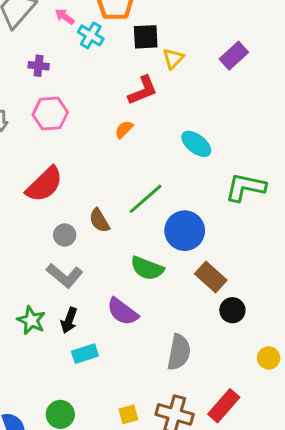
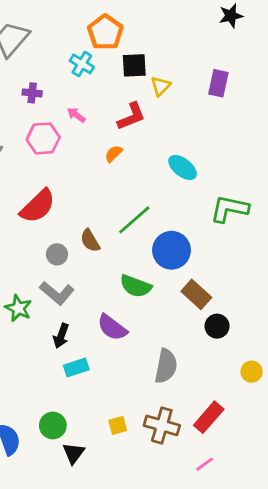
pink arrow: (65, 17) -> (76, 115), moved
purple rectangle: (234, 56) -> (218, 83), turned -36
green star: (31, 320) -> (18, 308), moved

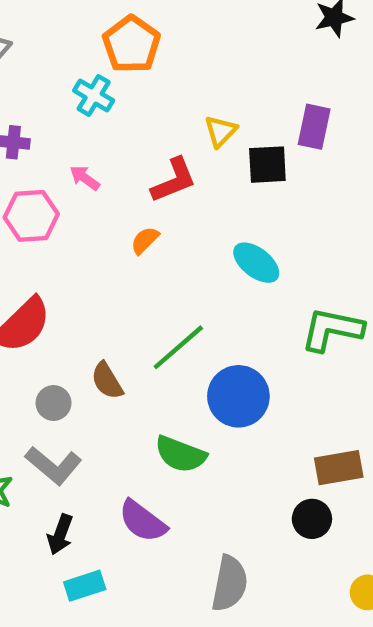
black square: (134, 65) -> (267, 165), moved
brown rectangle: (196, 294) -> (339, 468), moved, turned -52

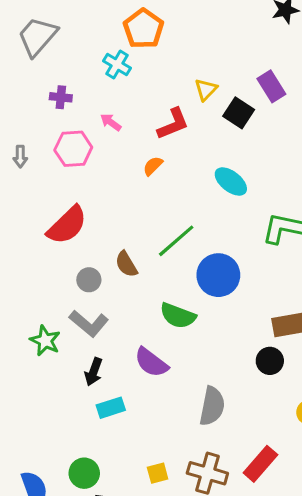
purple rectangle: (314, 127) -> (271, 86), turned -44
black square: (267, 165) -> (239, 113), turned 36

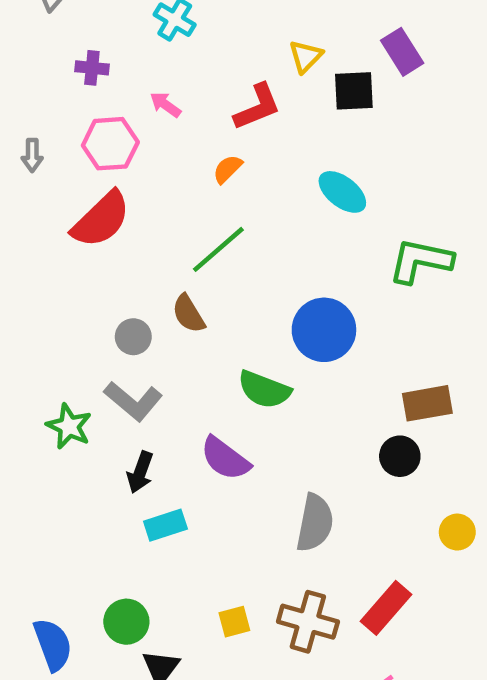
black square: (239, 113) -> (354, 91), turned -36
red semicircle: (67, 225) -> (101, 220), moved
green line: (176, 241) -> (218, 249), moved

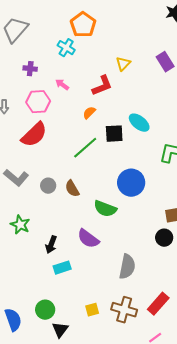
black square: (354, 91) -> (114, 134), moved
brown semicircle: (188, 314) -> (72, 189), moved
gray L-shape: (133, 401) -> (16, 178), moved

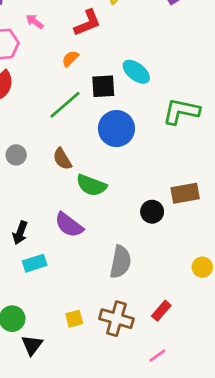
blue circle: (131, 183) -> (116, 129), moved
brown semicircle: (72, 189) -> (62, 159), moved
black circle: (164, 238) -> (152, 212), moved
red rectangle: (158, 304) -> (161, 311), size x0.7

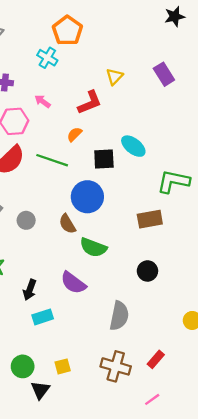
green line: (65, 105) -> (52, 160), moved, turned 60
blue circle: (116, 129) -> (87, 197), moved
brown rectangle: (185, 193) -> (150, 219), moved
yellow square: (74, 319) -> (63, 366), moved

